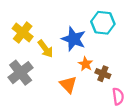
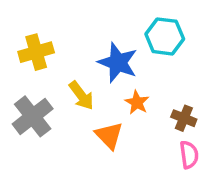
yellow cross: (23, 33) -> (36, 52), turned 36
yellow arrow: (45, 49) -> (81, 96), moved
brown cross: (103, 74) -> (184, 118), moved

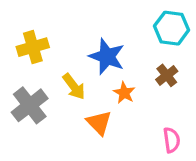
cyan hexagon: (165, 36) -> (172, 28), moved
brown cross: (184, 118) -> (167, 75), moved, turned 30

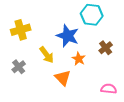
cyan hexagon: (172, 28) -> (92, 15), moved
gray cross: (30, 105) -> (19, 67), size x0.6
pink semicircle: (172, 140) -> (109, 89), turned -77

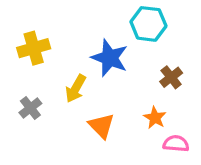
yellow arrow: (47, 55) -> (76, 89), turned 66
orange star: (79, 59) -> (155, 118), moved

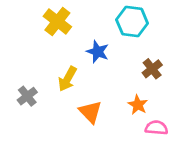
yellow cross: (34, 48) -> (57, 21), moved, turned -36
blue star: (110, 58) -> (98, 52), size x0.7

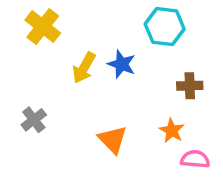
yellow cross: (57, 21) -> (43, 27), moved
brown cross: (152, 69) -> (190, 86), turned 36
yellow arrow: (67, 79) -> (84, 68), moved

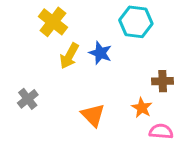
yellow cross: (43, 27) -> (53, 22), moved
brown cross: (190, 86) -> (163, 81), moved

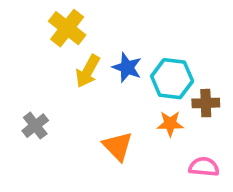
cyan hexagon: (136, 22) -> (172, 79), moved
orange star: (142, 108) -> (170, 124), moved, turned -30

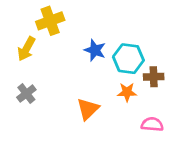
yellow cross: (67, 28) -> (50, 21), turned 32
yellow arrow: (88, 71) -> (26, 49), moved
orange triangle: (118, 146) -> (88, 109), turned 30

